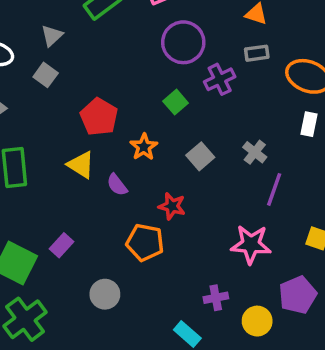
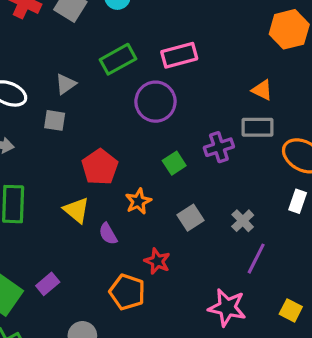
purple circle: (183, 42) -> (155, 102), moved
gray rectangle: (257, 53) -> (257, 127), size x1.4
gray square: (46, 75) -> (55, 120), turned -35

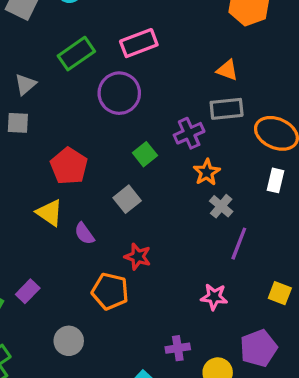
orange star: (138, 201) -> (207, 172), moved
gray square: (191, 218) -> (127, 199), moved
pink star: (227, 308) -> (214, 297), size x0.7

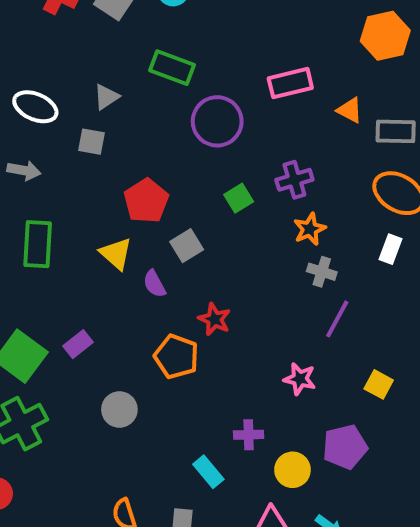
pink rectangle: (139, 43) -> (290, 83), moved
green rectangle: (76, 54) -> (172, 68), turned 48
gray rectangle: (227, 109) -> (396, 131), moved
gray square: (127, 199) -> (187, 246), moved
gray cross: (221, 206) -> (322, 272), turned -30

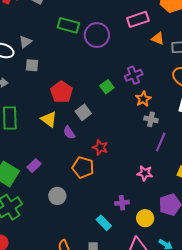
pink rectangle: (290, 83) -> (138, 19), moved
gray triangle: (106, 97) -> (25, 42), moved
purple circle: (217, 121) -> (97, 35), moved

